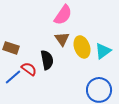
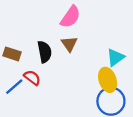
yellow ellipse: (82, 47) -> (108, 80), moved
black semicircle: (47, 60) -> (45, 52), moved

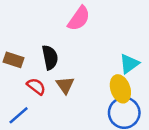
brown triangle: (69, 44) -> (65, 85), moved
blue line: (14, 87) -> (19, 115), moved

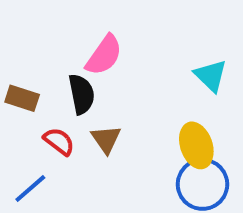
pink semicircle: (79, 18) -> (104, 55), moved
cyan triangle: (129, 64) -> (211, 76), moved, turned -40

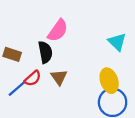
red semicircle: (59, 141) -> (33, 78), turned 102
blue line: (30, 188) -> (17, 89), moved

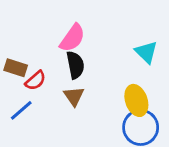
black semicircle: (45, 52) -> (75, 65), moved
red semicircle: (33, 78) -> (35, 81), moved

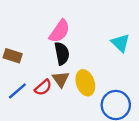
red semicircle: (35, 81) -> (43, 87), moved
yellow ellipse: (136, 100) -> (85, 83), moved

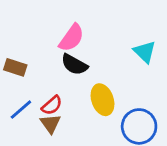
black semicircle: (62, 53) -> (74, 65), turned 130
brown triangle: (61, 79) -> (50, 124), moved

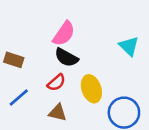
red semicircle: (52, 105) -> (56, 83), moved
brown triangle: (50, 124) -> (58, 113), moved, turned -42

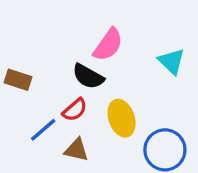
pink semicircle: (64, 34) -> (108, 45), moved
blue line: (19, 98) -> (43, 130), moved

